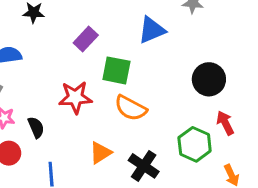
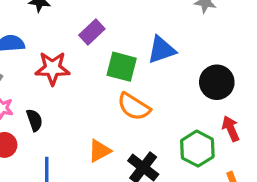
blue triangle: (152, 30) -> (161, 50), moved
red star: (75, 97) -> (53, 68), moved

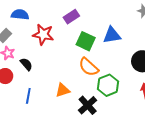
black semicircle: (34, 120) -> (26, 64), turned -32
green hexagon: (197, 149) -> (108, 85), moved

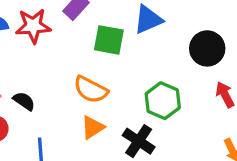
red star: (43, 34) -> (33, 26), moved
orange semicircle: (89, 67) -> (91, 90), moved

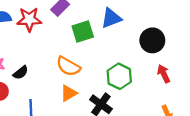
green square: (109, 40) -> (83, 32), turned -30
black semicircle: (24, 101) -> (21, 73), turned 105

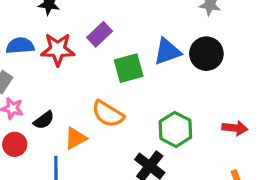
black circle: (152, 40) -> (206, 54), moved
red arrow: (164, 74) -> (235, 128), turned 120
orange triangle: (69, 93) -> (76, 138), moved

